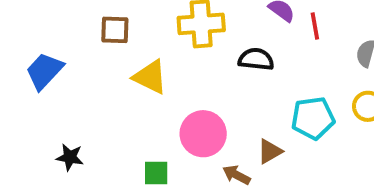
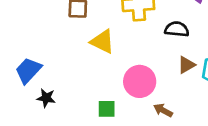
blue trapezoid: (44, 71) -> (28, 70), moved
brown triangle: (270, 151) -> (186, 65), moved

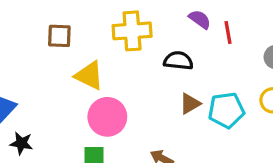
pink circle: (140, 81) -> (107, 117), moved

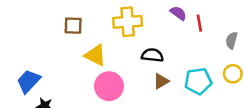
black semicircle: (178, 61) -> (152, 55), moved
brown triangle: (190, 104) -> (161, 81), moved

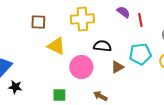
brown triangle: (161, 81) -> (117, 67), moved
cyan pentagon: (198, 81) -> (140, 54), moved
pink circle: (109, 86) -> (81, 67), moved

